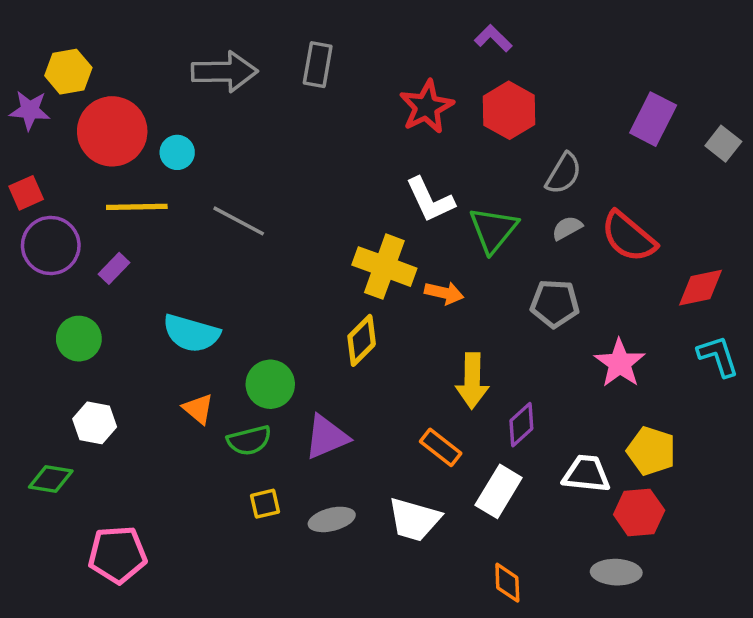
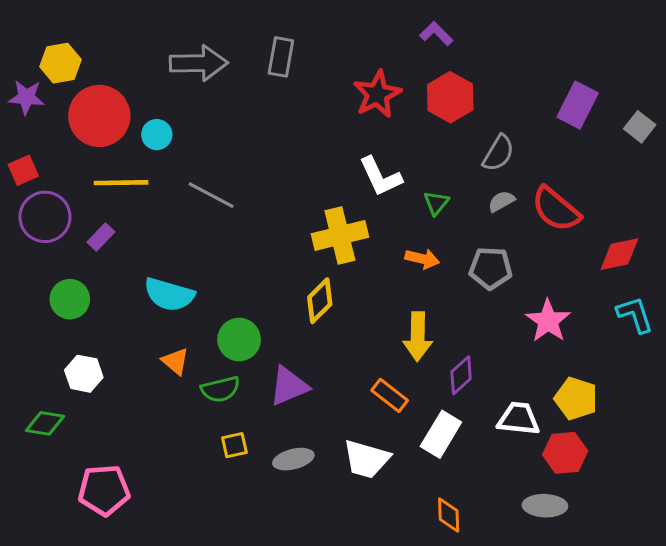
green triangle: (493, 230) -> (436, 203), size x0.6
yellow cross: (384, 267) -> (340, 235), turned -34
orange arrow: (444, 293) -> (422, 259), moved

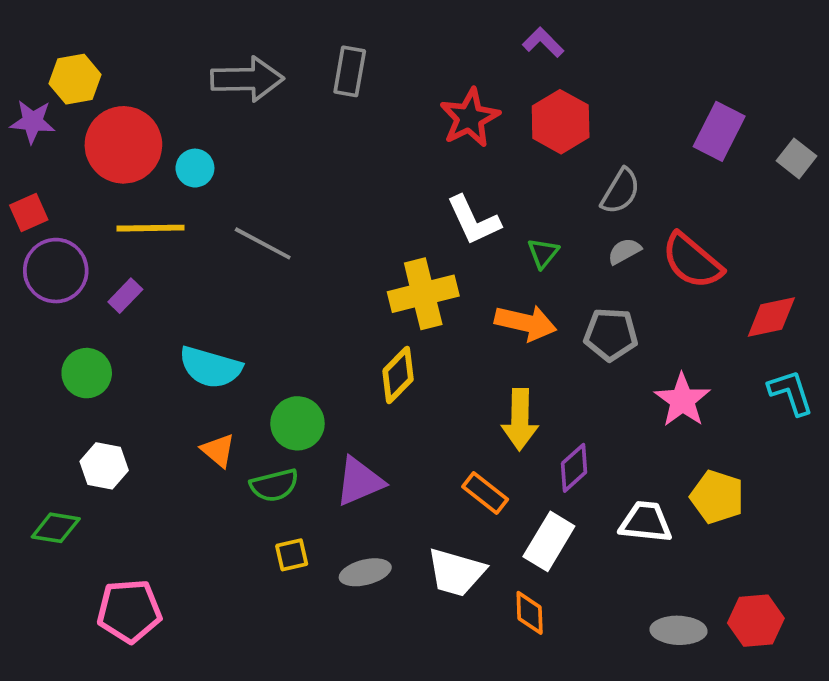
orange arrow: (422, 259) -> (526, 323), size x1.4
red hexagon: (565, 453) -> (756, 621), moved
orange diamond: (449, 515) -> (530, 613), moved

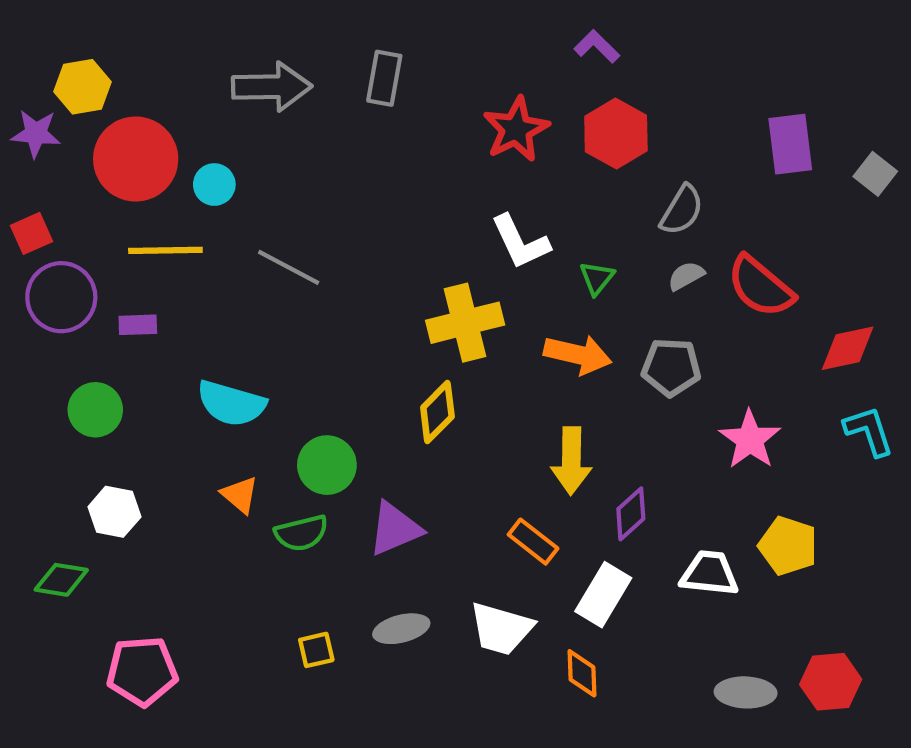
purple rectangle: (719, 131) -> (790, 144), turned -34
purple rectangle: (125, 296) -> (138, 325), turned 44
yellow square: (292, 555) -> (316, 650), moved

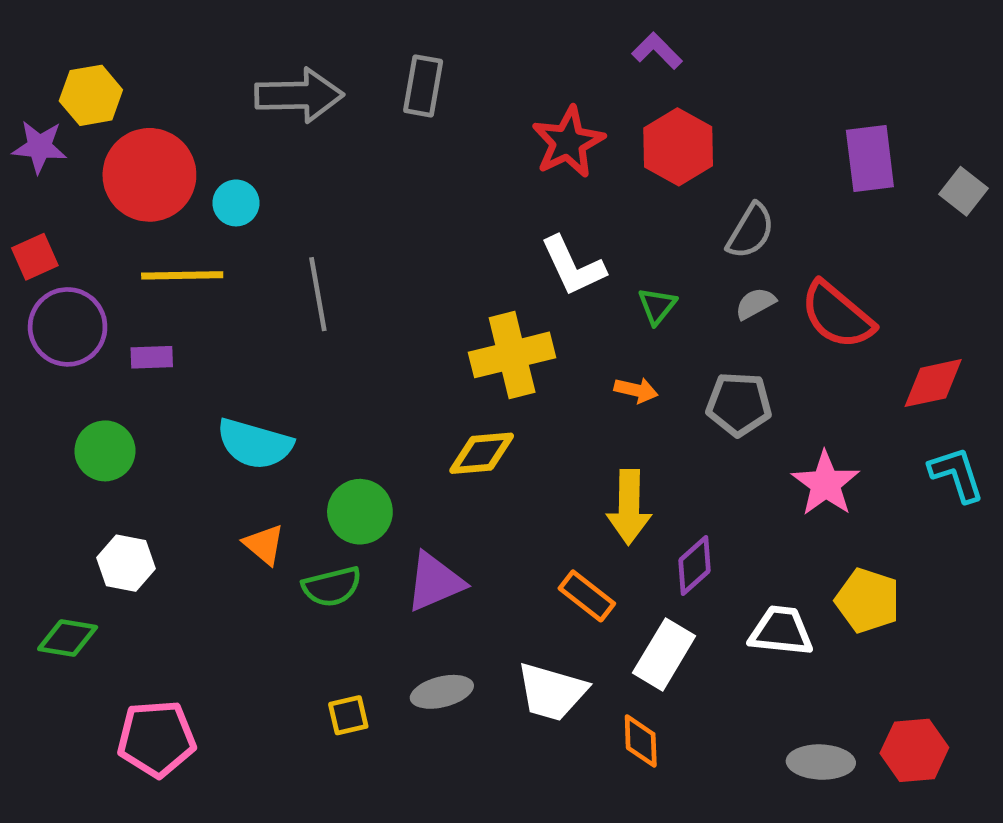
gray line: (289, 267) -> (318, 294), turned 52
orange arrow: (578, 355) -> (636, 390), size x0.6
yellow diamond: (437, 412) -> (482, 453), turned 40

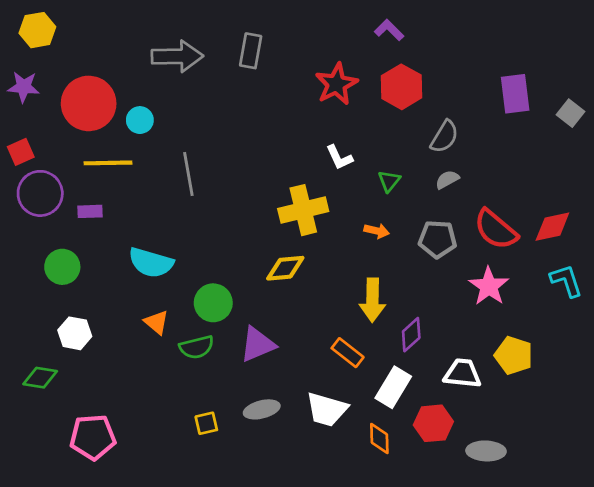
yellow hexagon: (91, 95) -> (37, 30), moved
white L-shape: (573, 266) -> (339, 157), size x0.7
red semicircle: (837, 315) -> (496, 229), moved
red hexagon: (914, 750) -> (433, 423), moved

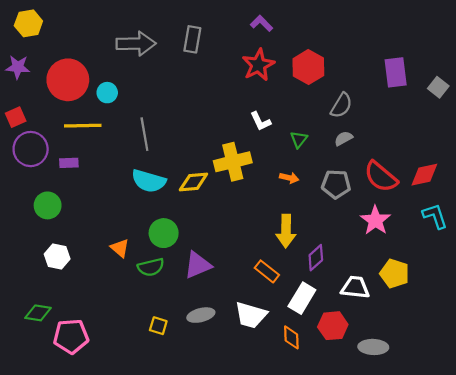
purple L-shape: (389, 30) -> (262, 23), moved
cyan semicircle: (151, 263) -> (149, 181), moved
yellow diamond: (285, 268) -> (193, 182), moved
green diamond: (40, 378) -> (38, 313), moved
yellow square: (206, 423) -> (158, 326), turned 30

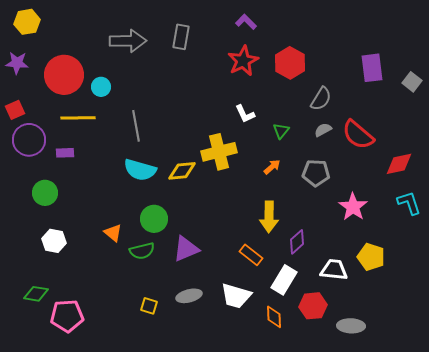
red semicircle: (381, 177) -> (358, 135), moved
orange arrow: (289, 178) -> (272, 167), turned -54

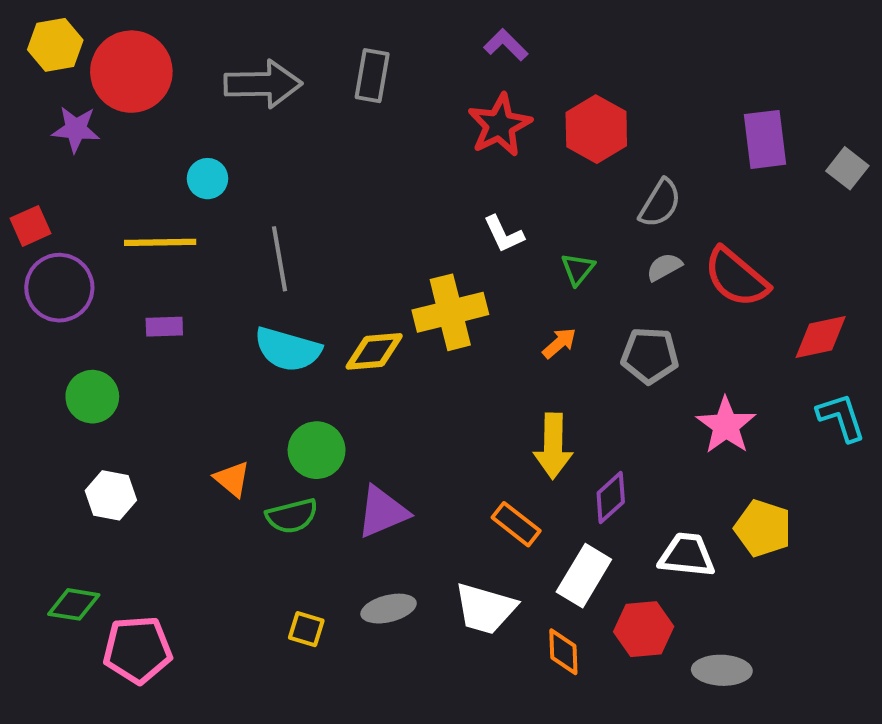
purple star: (17, 63) -> (76, 129), moved
red circle: (64, 75) -> (131, 72), moved
purple rectangle: (65, 153) -> (164, 327), moved

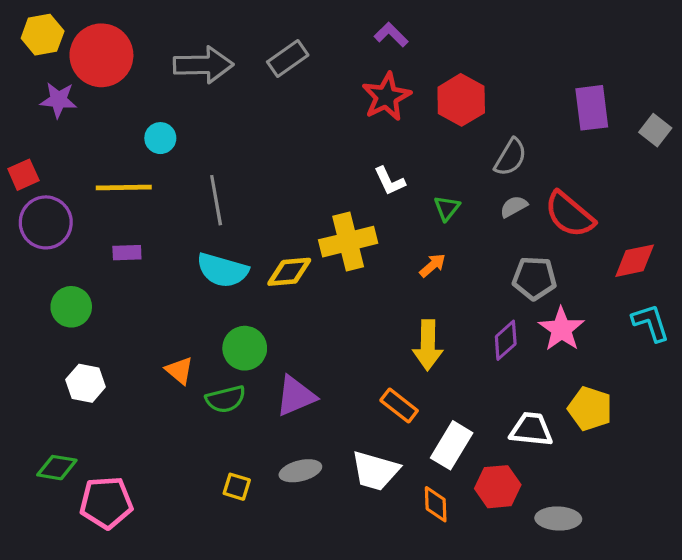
gray rectangle: (372, 76) -> (288, 58), turned 45
gray pentagon: (650, 355) -> (534, 278), moved
purple diamond: (611, 497) -> (506, 340), moved

